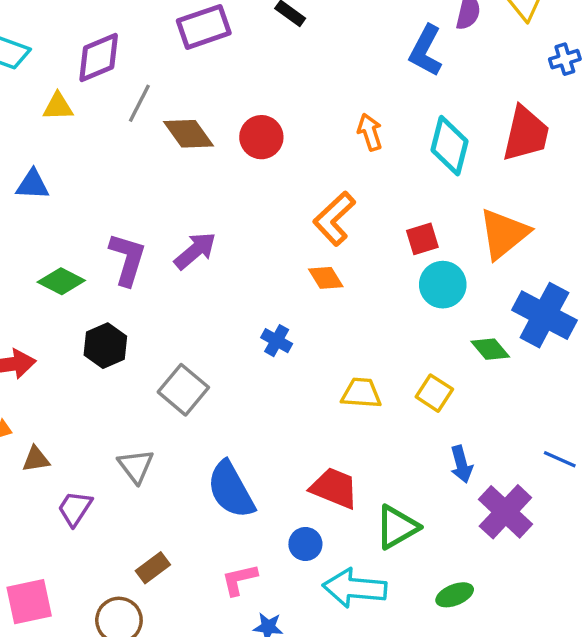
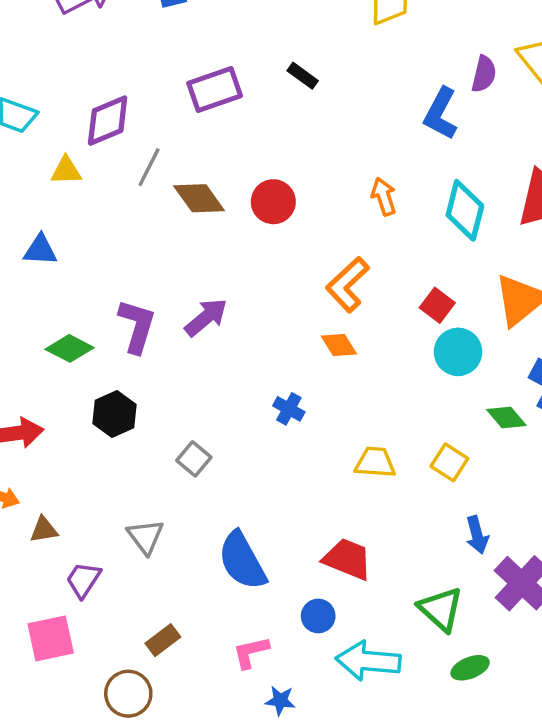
red square: (422, 239) -> (437, 305), turned -36
gray square: (183, 390) -> (194, 459), size x0.7
green triangle: (397, 527) -> (441, 609), moved, turned -48
pink square: (29, 602) -> (51, 638), moved

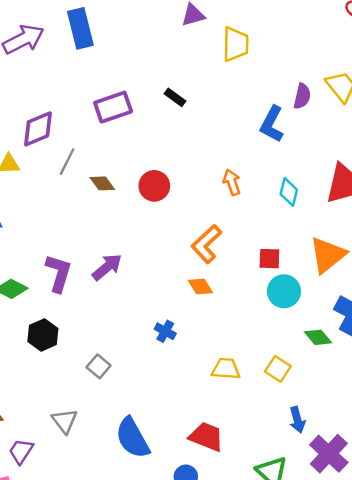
brown diamond: (199, 198) -> (102, 183), size x0.7
cyan diamond: (465, 210) -> (289, 192), size x0.7
red square: (437, 305) -> (269, 259), turned -35

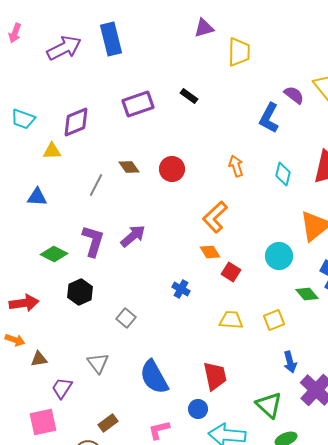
purple semicircle: (302, 96) -> (294, 95), turned -65
gray line: (67, 162) -> (96, 185), moved
red square: (269, 259) -> (231, 272), moved, turned 30
yellow square: (278, 369) -> (274, 320), turned 35
red trapezoid: (206, 437) -> (215, 376), turned 56

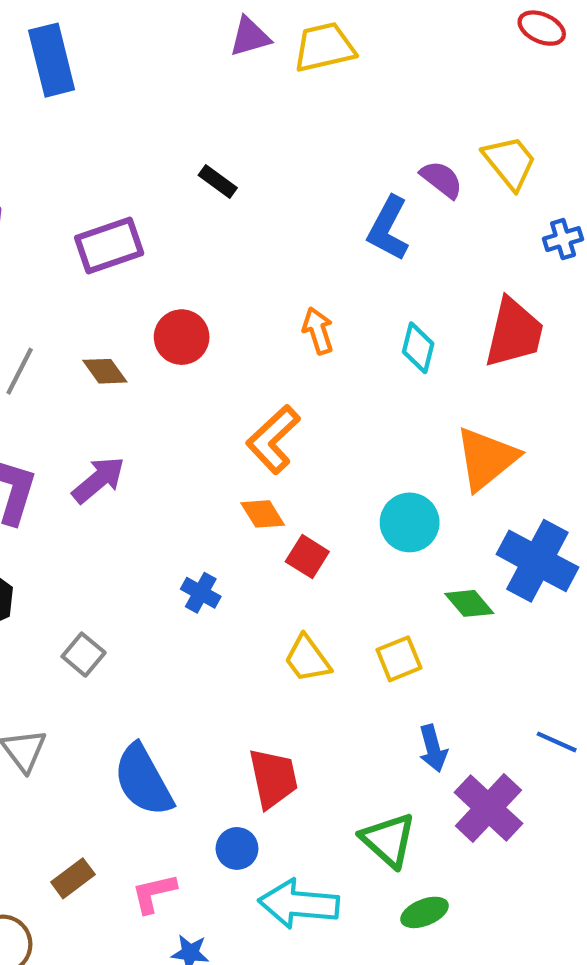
yellow trapezoid: (239, 52) -> (324, 47), moved, turned -104
purple rectangle: (138, 104) -> (109, 245), moved
brown diamond: (129, 167) -> (105, 371), moved
yellow trapezoid: (231, 320) -> (307, 659), turned -130
brown rectangle: (108, 423) -> (73, 878), moved

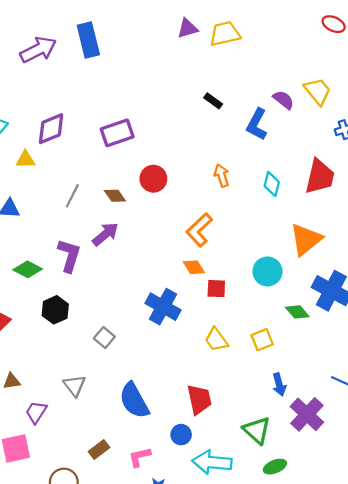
black rectangle: (218, 182) -> (213, 101), moved
purple arrow: (98, 480) -> (105, 234), moved
red square: (307, 557) -> (216, 289), turned -30
blue cross: (201, 593) -> (163, 307), size x1.8

